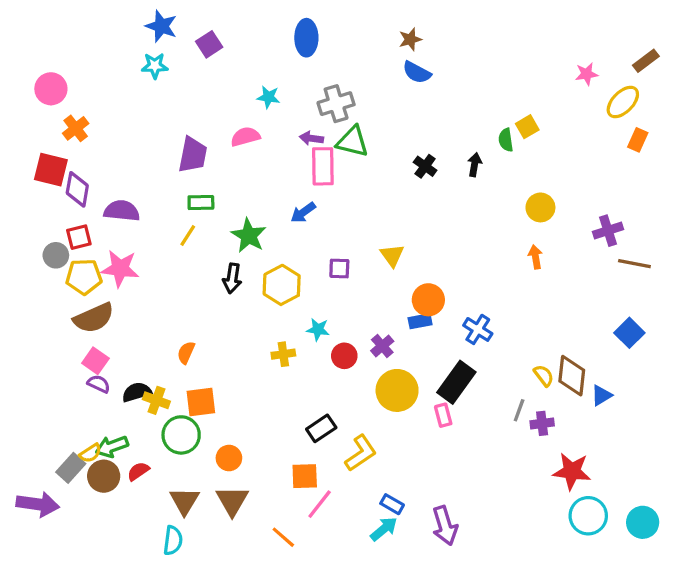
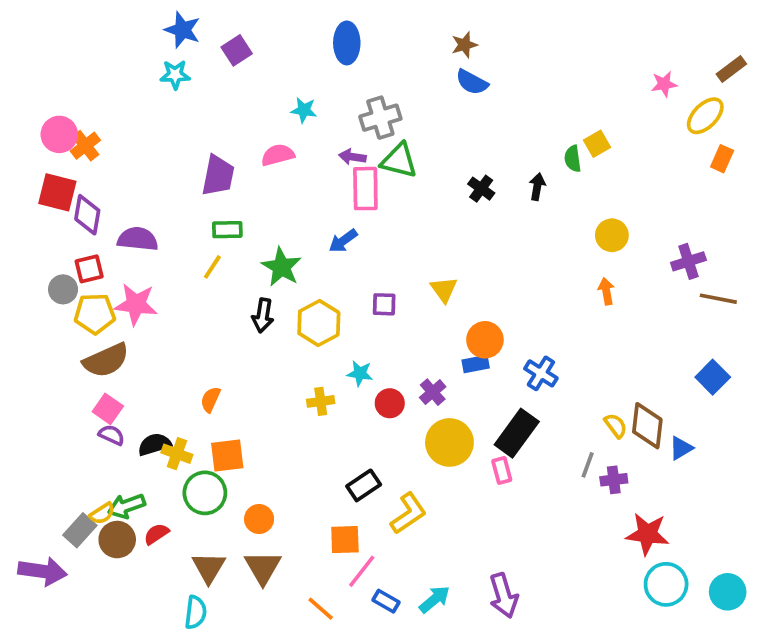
pink circle: (51, 89) -> (59, 134), moved
blue rectangle: (392, 504) -> (386, 601), moved

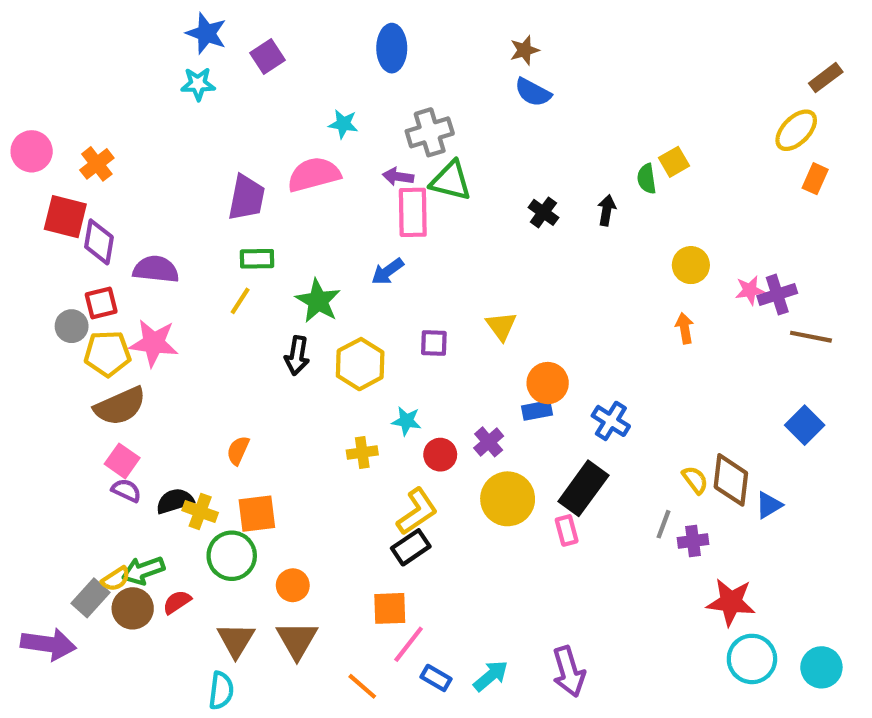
pink star: (664, 84) -> (750, 290), moved
pink circle: (59, 134) -> (32, 151), moved
pink semicircle: (278, 155) -> (314, 174), size x1.4
yellow L-shape: (408, 513) -> (417, 512), moved

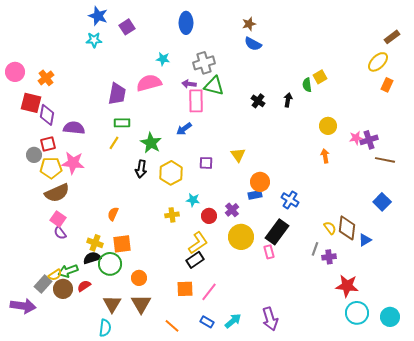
purple semicircle: (126, 490) -> (60, 233), turned -152
black semicircle: (175, 501) -> (92, 258), moved
pink line: (409, 644) -> (209, 292), moved

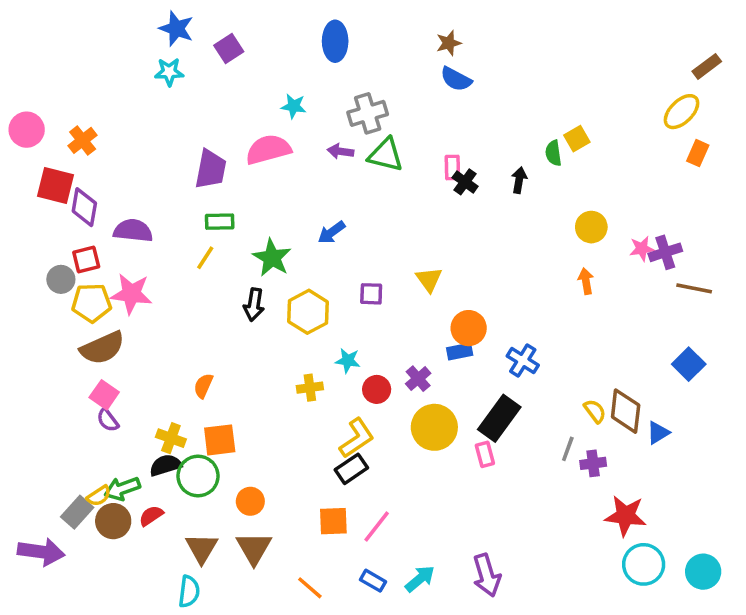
pink rectangle: (196, 101) -> (452, 168), moved, size x0.6

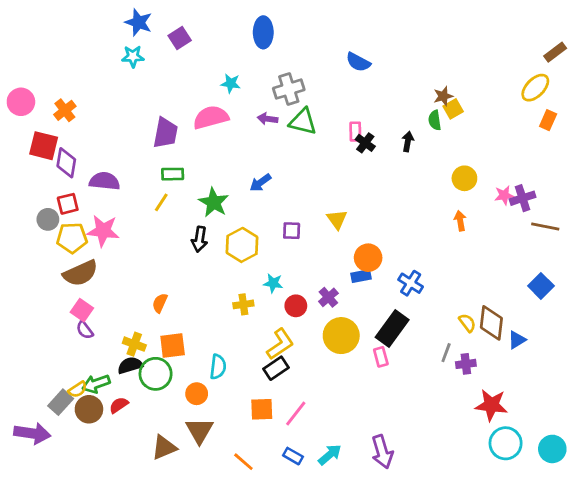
brown star: (449, 43) -> (443, 96), moved
brown triangle: (202, 548) -> (164, 448), moved, turned 36
cyan semicircle: (189, 591) -> (218, 367), moved

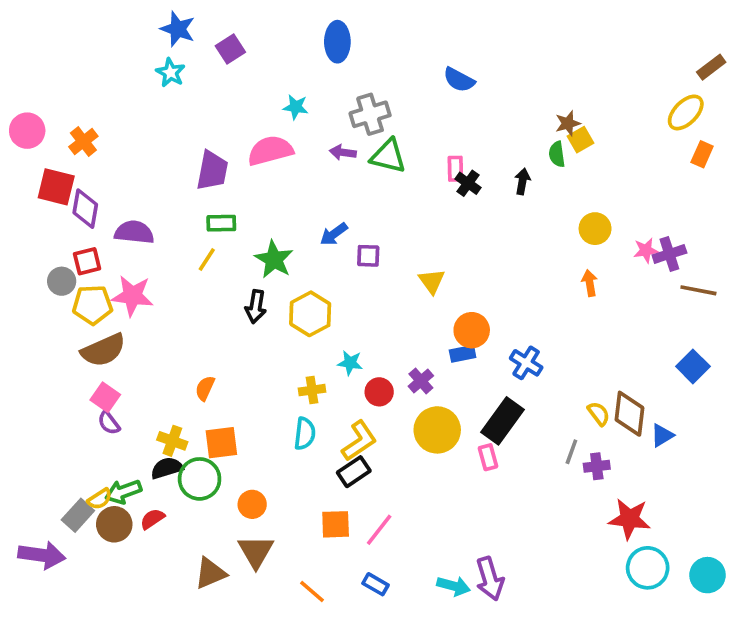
cyan star: (133, 56) -> (170, 73), turned 30
purple square: (292, 231) -> (368, 256), moved
cyan semicircle: (218, 367) -> (305, 434), moved
cyan arrow: (330, 455) -> (454, 586), moved, turned 55

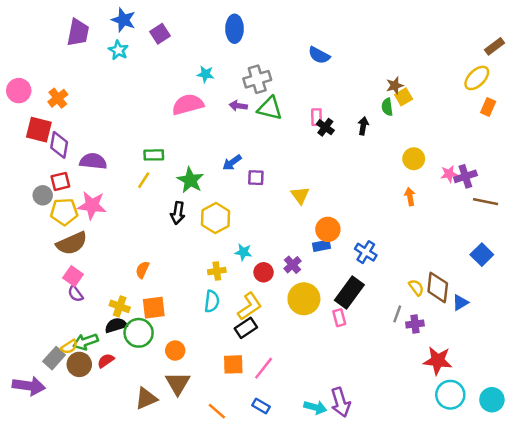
purple trapezoid: (212, 171) -> (78, 33), moved

